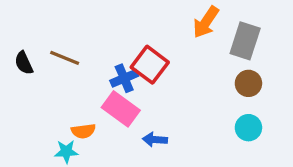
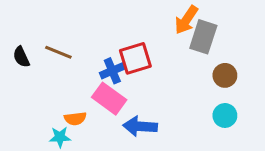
gray rectangle: (245, 41) -> (203, 37), moved
red square: (150, 65) -> (135, 58), turned 36
blue arrow: (155, 140) -> (140, 126), size x1.5

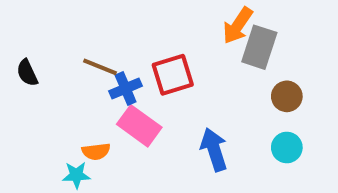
brown line: (58, 52) -> (100, 67), moved
blue cross: (112, 71) -> (126, 88), moved
blue arrow: (140, 126) -> (214, 149), moved, turned 68

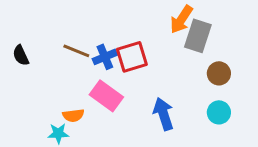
blue cross: (126, 88) -> (105, 57), moved

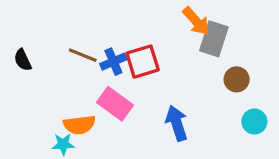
orange arrow: (181, 19) -> (196, 21), turned -76
cyan circle: (219, 112) -> (254, 122), moved
orange semicircle: (73, 115) -> (79, 125), size x1.4

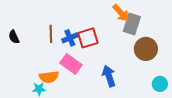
brown line: (83, 55) -> (51, 34), turned 66
brown circle: (237, 79) -> (146, 49), size x1.5
cyan circle: (254, 122) -> (160, 84), moved

